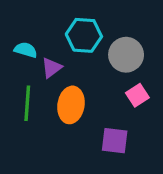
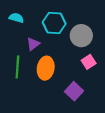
cyan semicircle: (26, 50) -> (16, 18), moved
purple square: (115, 141) -> (74, 91), turned 36

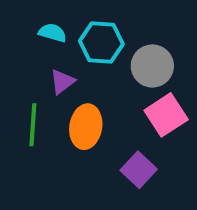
cyan semicircle: (16, 18) -> (53, 33), moved
pink square: (89, 62) -> (166, 115), size x1.5

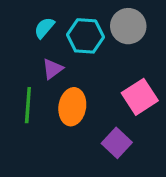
cyan semicircle: (53, 33) -> (44, 28), turned -65
gray circle: (152, 66) -> (128, 26), moved

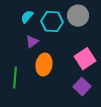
green line: (28, 105) -> (15, 78), moved
purple square: (117, 143) -> (82, 87), moved

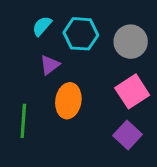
gray circle: (78, 16) -> (131, 42), moved

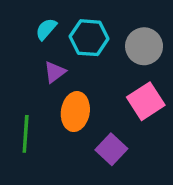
purple square: (128, 135) -> (111, 149), moved

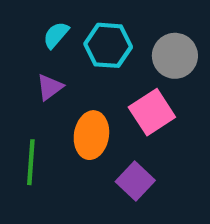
purple triangle: (55, 72) -> (50, 87), moved
pink square: (146, 101) -> (152, 112), moved

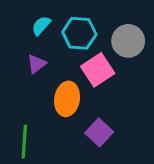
pink square: (152, 112) -> (98, 70), moved
green line: (31, 162) -> (24, 142), moved

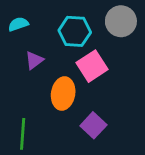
cyan semicircle: (41, 26) -> (18, 24), moved, turned 30
gray circle: (128, 41) -> (121, 21), moved

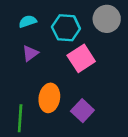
cyan semicircle: (18, 24) -> (28, 21), moved
orange ellipse: (63, 93) -> (49, 98), moved

